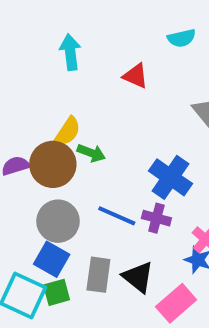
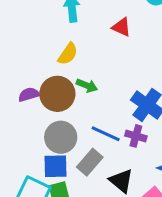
yellow semicircle: (68, 131) -> (68, 54), moved
blue square: (52, 259) -> (55, 166), turned -32
gray rectangle: (98, 275) -> (90, 162), moved, turned 32

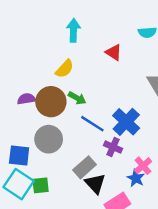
blue line: (106, 134) -> (92, 124), moved
gray rectangle: (90, 162) -> (85, 167), moved
blue square: (55, 166) -> (19, 156), moved

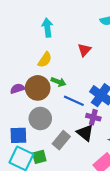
red triangle: (114, 52) -> (84, 50), moved, turned 48
gray rectangle: (85, 167) -> (61, 140), moved
black triangle: (95, 184) -> (85, 133), moved

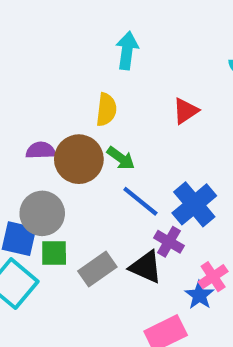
yellow semicircle: (45, 60) -> (106, 110), turned -42
gray circle: (40, 119) -> (42, 213), moved
black triangle: (85, 133) -> (146, 267), turned -30
green square: (39, 157) -> (54, 253), moved

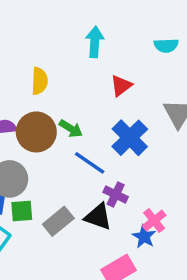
cyan arrow: (127, 50) -> (95, 42), moved
yellow semicircle: (106, 110) -> (40, 81), moved
blue cross: (194, 204) -> (130, 138), moved

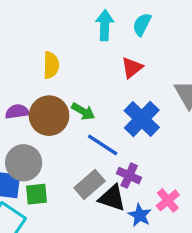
cyan semicircle: (166, 46) -> (142, 24), moved, turned 120
gray rectangle: (58, 221) -> (90, 184), moved
blue star: (144, 237) -> (140, 215), moved

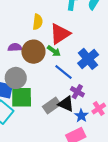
red triangle: (132, 68) -> (60, 34), moved, size x1.6
gray rectangle: (90, 184) -> (52, 105), moved
green square: (36, 194) -> (22, 97), size x1.6

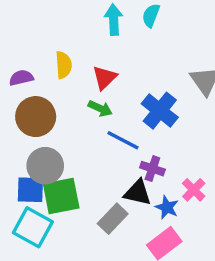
red triangle: (60, 34) -> (105, 78), size x0.7
purple semicircle: (15, 47) -> (21, 78), moved
brown circle: (33, 52) -> (36, 117), moved
gray rectangle: (52, 105) -> (113, 219), moved

